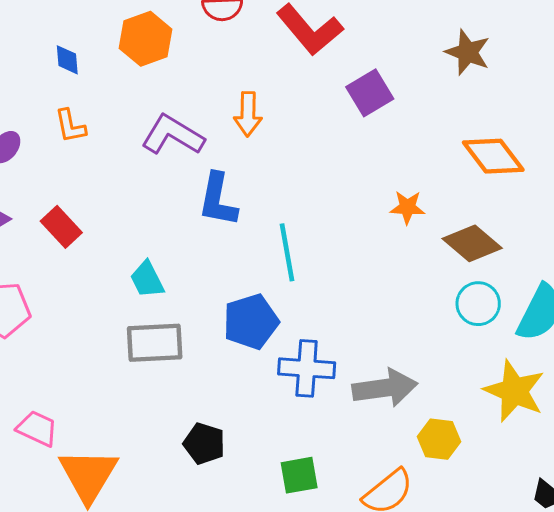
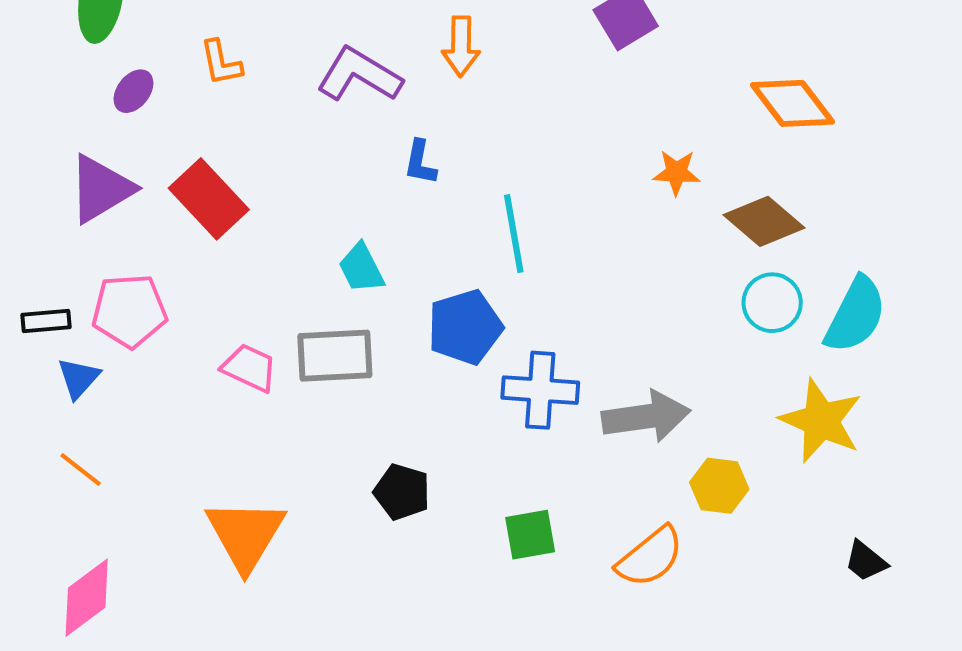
blue L-shape: (218, 200) -> (420, 162), size x0.6
red rectangle: (61, 227) -> (209, 199), size x1.4
cyan trapezoid: (147, 280) -> (361, 268), moved
pink trapezoid: (37, 429) -> (249, 368), moved

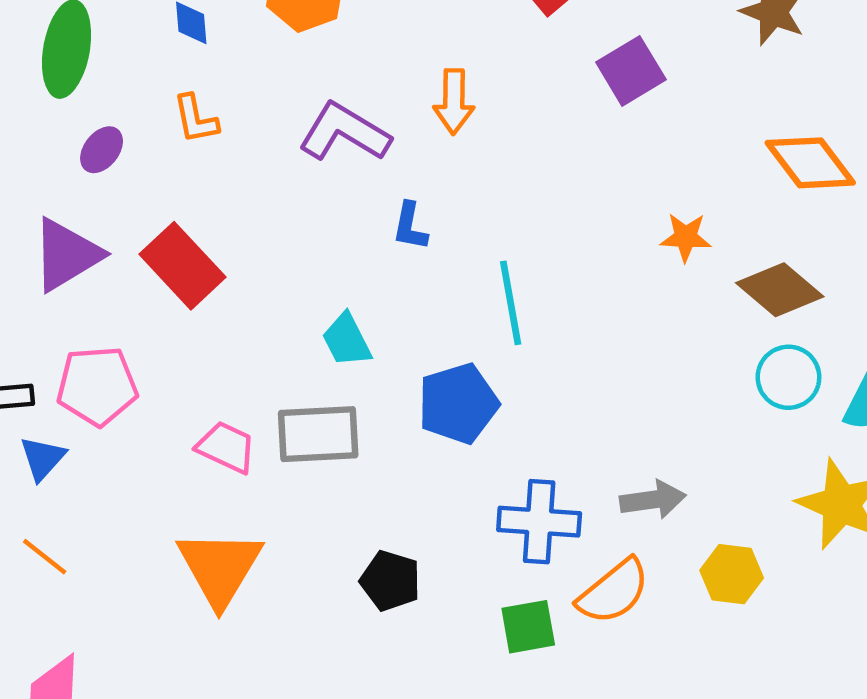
blue cross: (540, 390) -> (539, 522), moved
gray arrow: (646, 417) -> (653, 500), size x0.7
orange triangle: (245, 535) -> (220, 568), moved
orange semicircle: (650, 557) -> (613, 592), moved

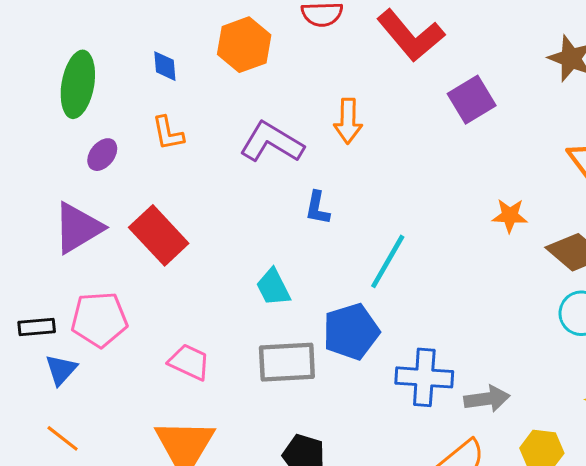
cyan line: (511, 303) -> (388, 261), turned 40
gray rectangle: (318, 434) -> (287, 362), moved
blue cross: (539, 522) -> (424, 377), moved

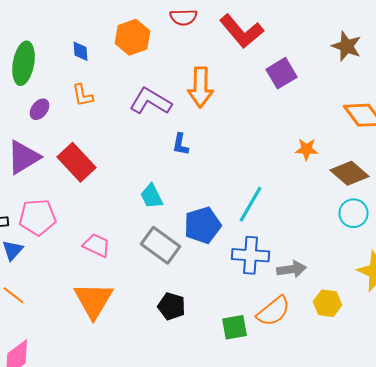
orange arrow: (348, 121) -> (200, 87), size x1.4
cyan line: (388, 261) -> (250, 204), moved
gray rectangle: (287, 362) -> (160, 245), turned 39

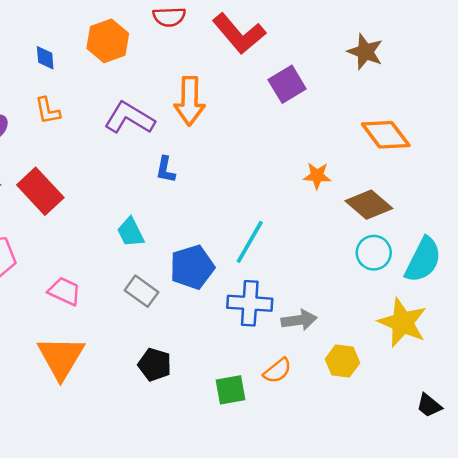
gray rectangle: (160, 245) -> (141, 291), size x0.7
orange semicircle: (274, 311) -> (277, 371), size x0.7

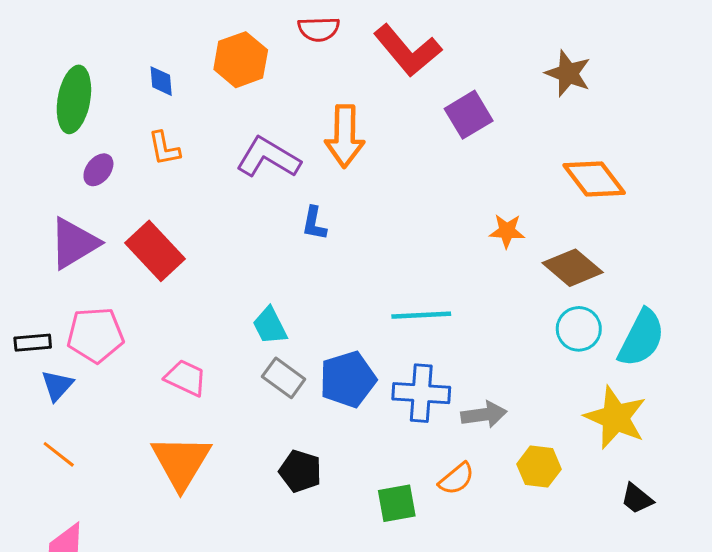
cyan trapezoid: (131, 232) -> (270, 326), moved
cyan line: (250, 242) -> (421, 315), turned 57
blue pentagon: (192, 267) -> (348, 379), moved
black trapezoid: (429, 406) -> (637, 499), moved

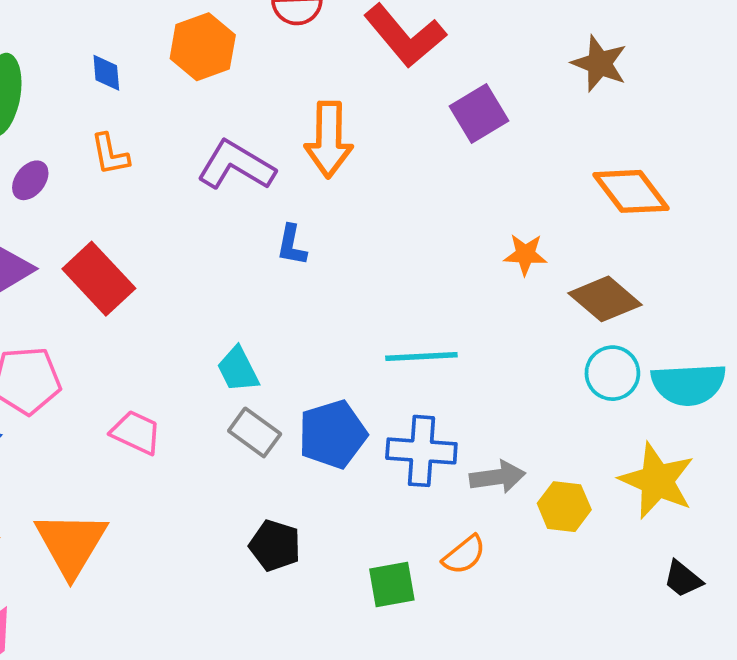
cyan semicircle: (641, 338) -> (688, 384), turned 60
orange triangle: (181, 462) -> (71, 544), moved
yellow hexagon: (539, 467) -> (564, 507), moved

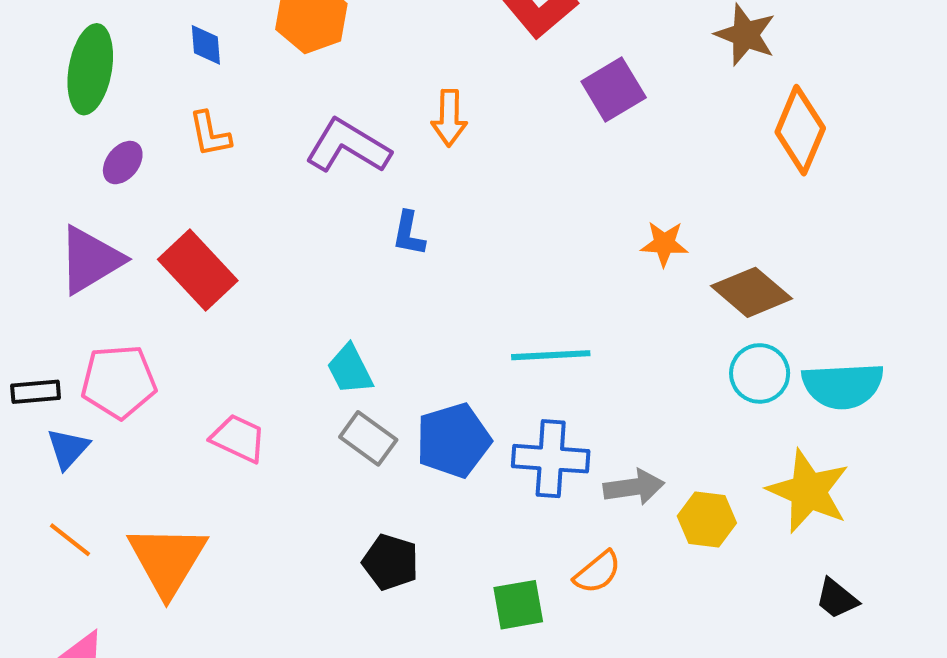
orange arrow: (329, 139) -> (449, 118), size x0.7
orange diamond: (631, 191) -> (800, 130), moved, turned 60

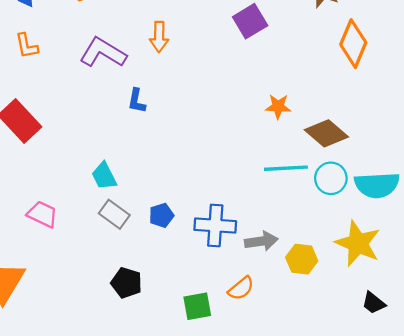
cyan line: (551, 355) -> (286, 168), moved
blue pentagon: (453, 440) -> (161, 215), size x0.6

